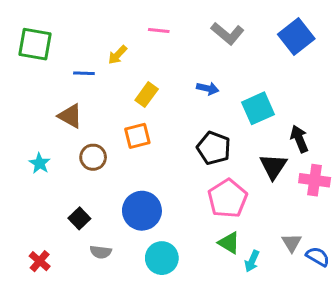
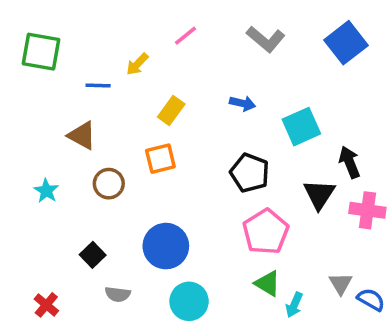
pink line: (159, 30) -> (185, 36), turned -45

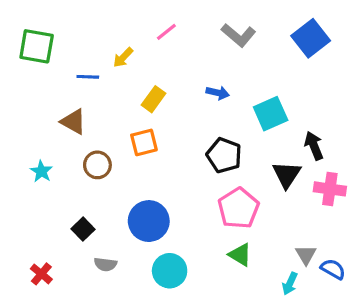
cyan arrow: (294, 305) -> (290, 284), moved

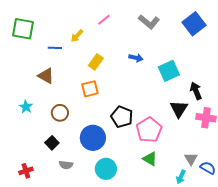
black pentagon: (224, 155) -> (122, 117), moved
brown circle: (97, 165) -> (60, 113), moved
red cross: (41, 274) -> (26, 171), turned 32

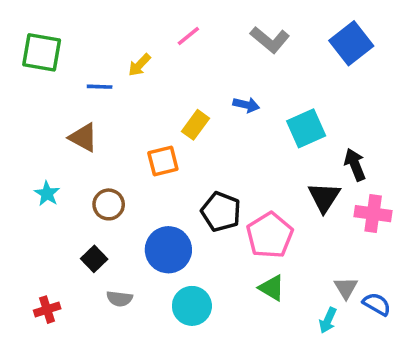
yellow rectangle: (96, 62) -> (196, 125), moved

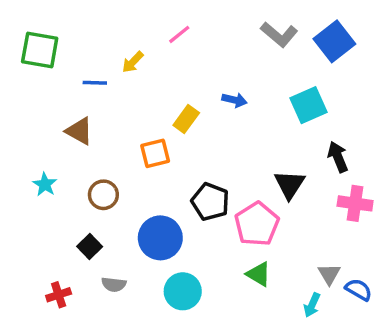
gray L-shape: (270, 40) -> (279, 34), moved
cyan square: (306, 128) -> (309, 105), moved
black triangle: (324, 197) -> (290, 184), moved
red cross: (47, 310) -> (59, 295), moved

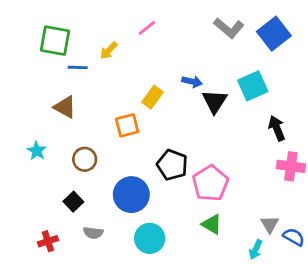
green square: (40, 50) -> (55, 41), moved
black triangle: (290, 184) -> (215, 101), moved

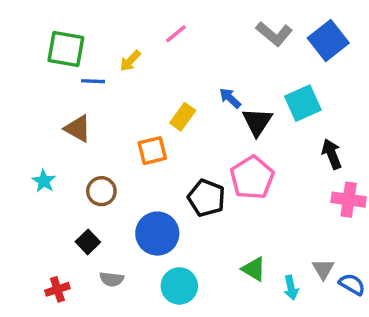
blue arrow: (192, 82) -> (230, 98), turned -150
pink pentagon: (210, 183) -> (252, 178), moved
cyan arrow: (256, 250) -> (291, 288), moved, turned -36

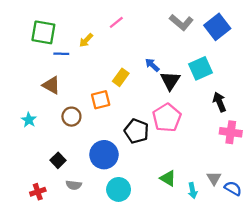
brown circle: (101, 191) -> (71, 117), moved

